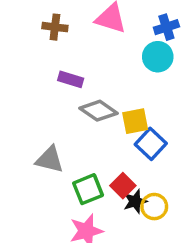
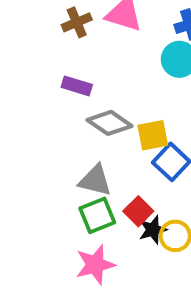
brown cross: (55, 27) -> (77, 22), moved, turned -30
gray triangle: (50, 160) -> (95, 180), moved

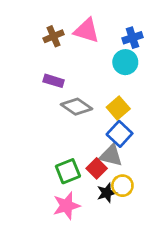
yellow square: (153, 135) -> (118, 108), moved, turned -30
gray triangle: (95, 180) -> (111, 155), moved
black star: (153, 230) -> (107, 193), moved

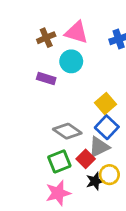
cyan circle: (125, 62) -> (71, 61), moved
gray diamond: (77, 107) -> (67, 131), moved
gray triangle: (111, 155) -> (99, 147), turned -40

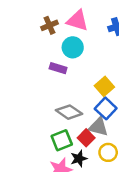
purple rectangle: (46, 78) -> (58, 68), moved
gray triangle: (99, 147) -> (98, 127), turned 40
black star: (95, 181) -> (79, 159), moved

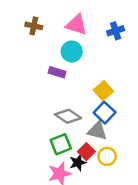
brown cross: (49, 25) -> (34, 26), moved, turned 35
red square: (86, 138) -> (86, 152), moved

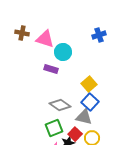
pink triangle: (77, 25) -> (45, 39), moved
brown cross: (34, 26) -> (22, 33), moved

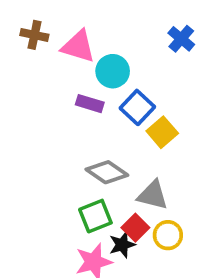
blue cross: (99, 35) -> (181, 39), turned -32
blue square: (90, 102) -> (137, 107), moved

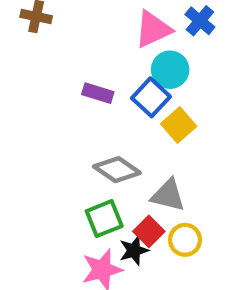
pink triangle: (78, 46) -> (153, 29), moved, turned -42
cyan circle: (113, 71) -> (170, 70), moved

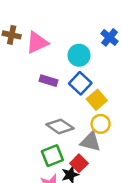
pink triangle: (153, 29) -> (37, 43), moved
cyan circle: (170, 70) -> (79, 55), moved
yellow circle: (185, 240) -> (101, 124), moved

